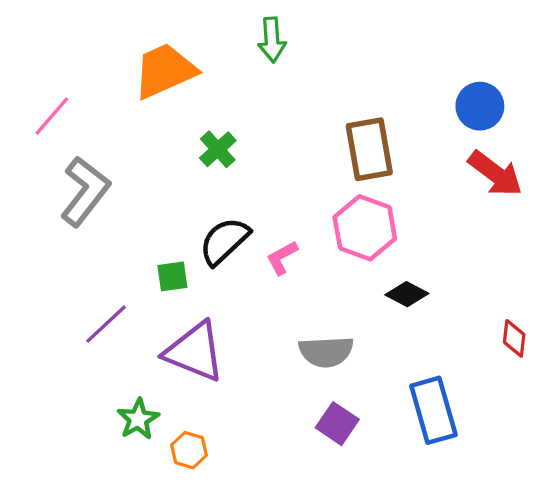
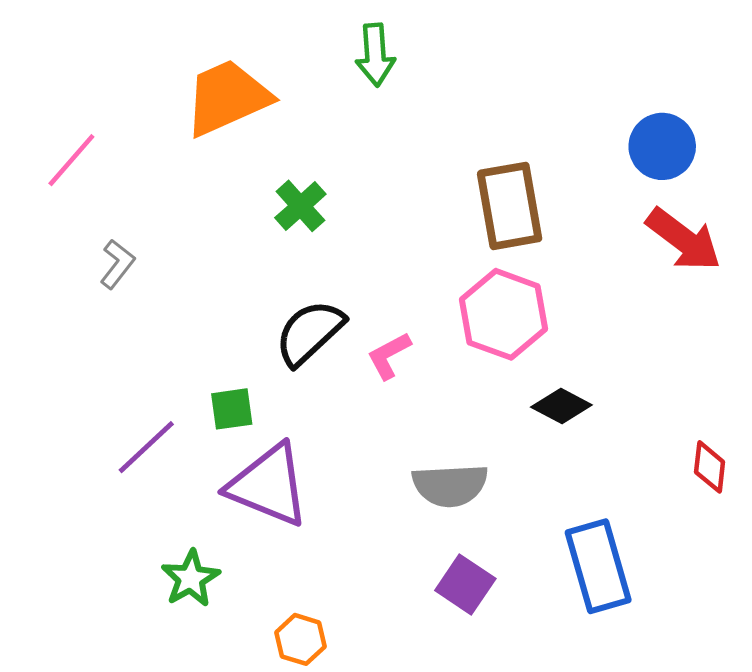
gray L-shape: (85, 191) -> (117, 264), size x0.5
green square: (172, 276) -> (232, 409), moved
orange hexagon: (189, 450) -> (300, 639), moved

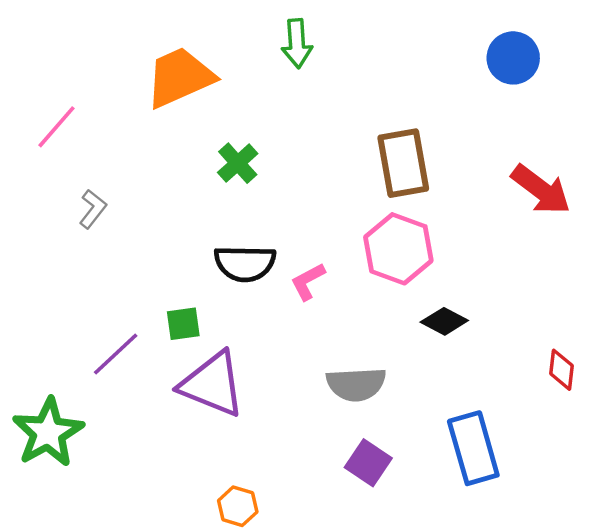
blue circle: (662, 146) -> (513, 58), moved
black semicircle: (310, 333) -> (245, 263), turned -136
green star: (191, 578) -> (48, 433), moved, size x1.5

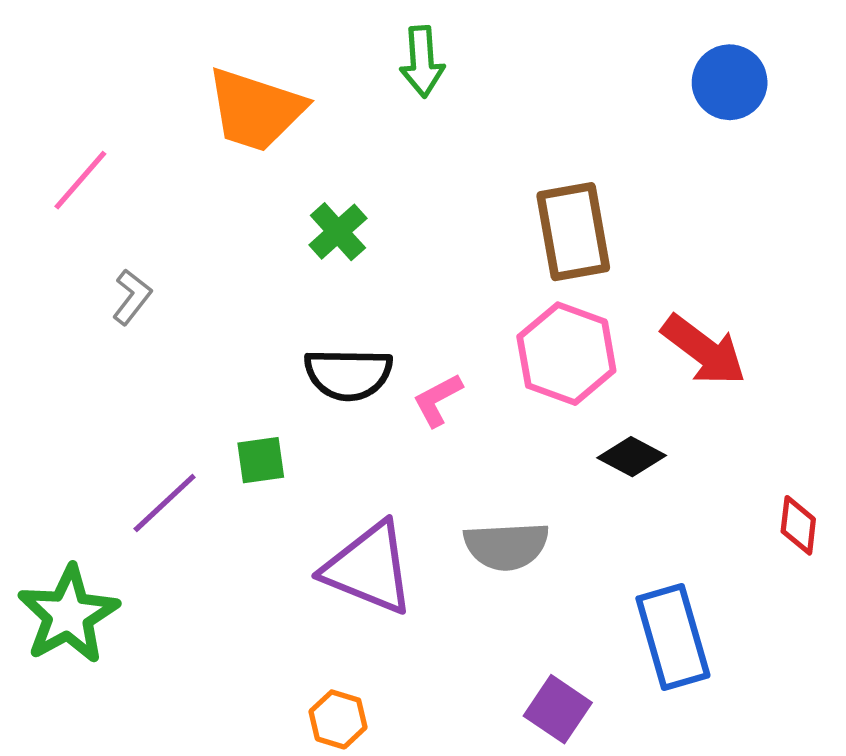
orange trapezoid: (180, 77) -> (256, 110), turned -138
red arrow: (541, 190) -> (704, 350), moved
purple triangle: (212, 384) -> (369, 568), moved
purple square: (368, 463) -> (558, 709), moved

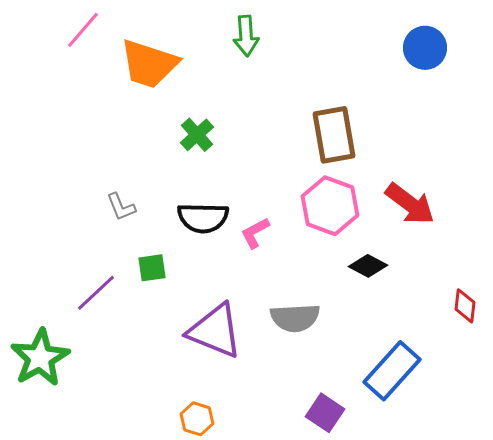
pink line: (80, 180) -> (83, 30), moved
gray L-shape: (132, 297) -> (121, 207), moved, turned 120
blue rectangle: (673, 637) -> (392, 371), turned 58

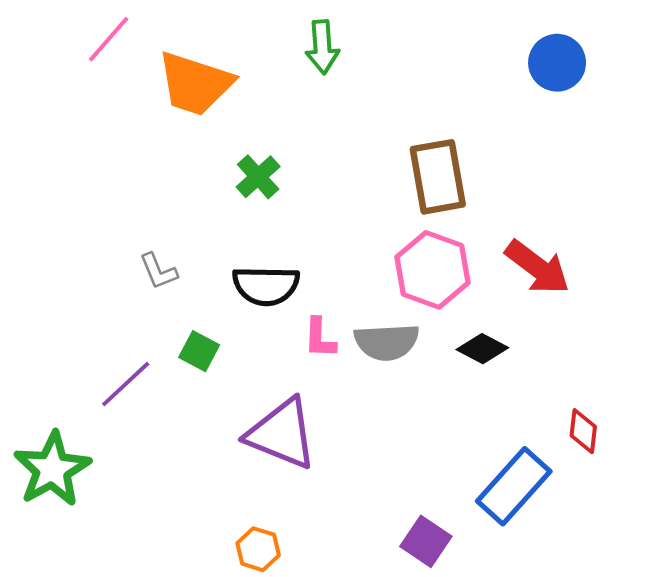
pink L-shape: (255, 233) -> (320, 338), moved, turned -60
green square: (152, 268) -> (199, 351), turned 36
red diamond: (465, 306) -> (583, 431), moved
gray semicircle: (295, 318) -> (387, 342), moved

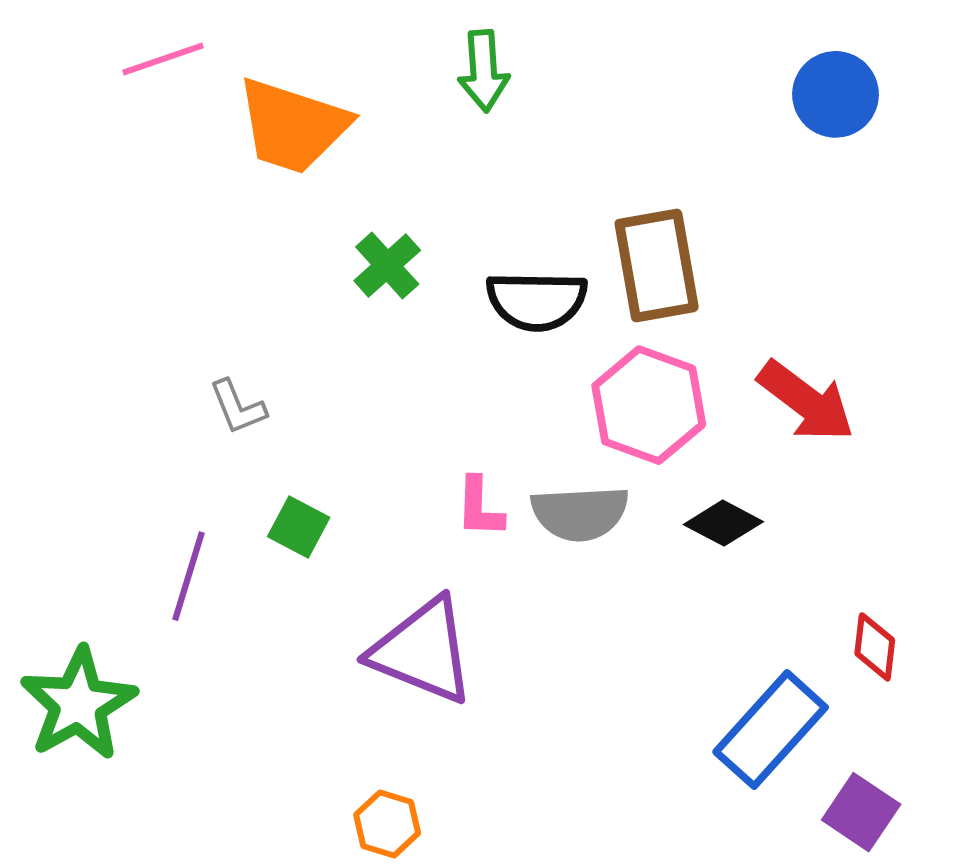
pink line: (109, 39) -> (163, 59), turned 30
black semicircle: (266, 286) -> (537, 301), moved
purple line: (126, 384) -> (189, 576), turned -30
purple square: (426, 541) -> (861, 812), moved

